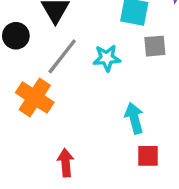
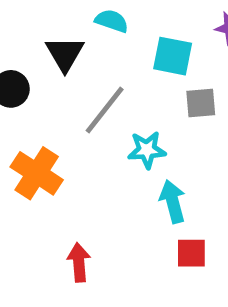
gray line: (62, 56) -> (105, 110), moved
cyan star: (107, 58) -> (147, 150), moved

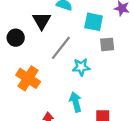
cyan arrow: (173, 201) -> (76, 102), moved

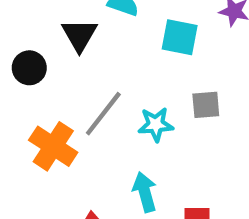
gray square: (107, 44) -> (206, 105), moved
gray line: (61, 48) -> (103, 114), moved

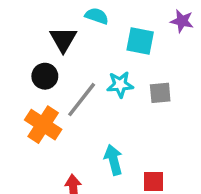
black circle: (29, 68) -> (45, 76), moved
cyan star: (156, 124) -> (120, 85), moved

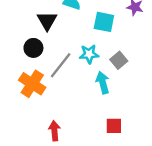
gray square: (160, 93) -> (119, 60), turned -35
cyan arrow: (113, 160) -> (103, 83), moved

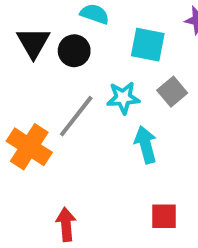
black triangle: (47, 21) -> (33, 43), moved
black circle: (33, 48) -> (74, 51), moved
gray square: (119, 60) -> (172, 92), moved

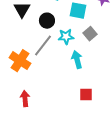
black circle: (74, 51) -> (47, 21), moved
red arrow: (66, 224) -> (25, 99), moved

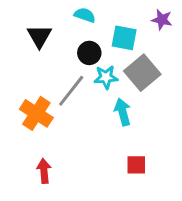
black circle: (47, 21) -> (89, 53), moved
gray square: (90, 34) -> (142, 73), size x1.6

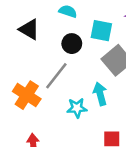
black triangle: (39, 36) -> (29, 29), turned -30
cyan star: (106, 77) -> (77, 108), moved

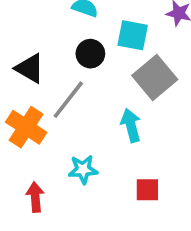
black triangle: (29, 29) -> (30, 68), moved
cyan star: (77, 108) -> (83, 169), moved

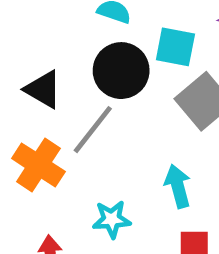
black circle: (90, 54) -> (121, 71), size x1.5
cyan arrow: (131, 125) -> (178, 186), moved

